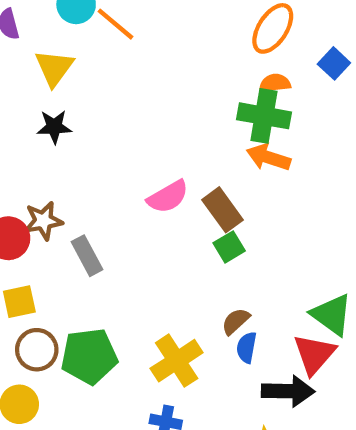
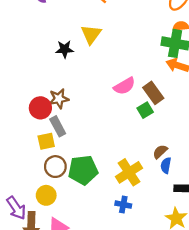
yellow triangle: (54, 68) -> (91, 34), moved
green square: (229, 247) -> (145, 110), moved
gray rectangle: (87, 256) -> (58, 126), moved

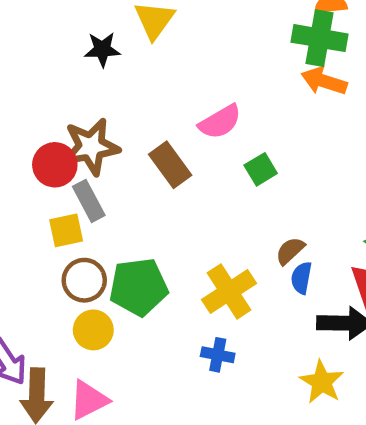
brown rectangle: (153, 93) -> (170, 165), moved
brown star: (59, 99) -> (91, 147), size x1.4
yellow circle: (46, 195) -> (93, 330), moved

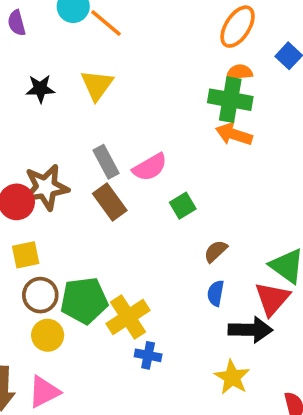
black star: (102, 49) -> (40, 89), moved
gray rectangle: (89, 201) -> (106, 162), moved
brown semicircle: (290, 251) -> (216, 251), moved
yellow cross: (229, 291) -> (128, 317), moved

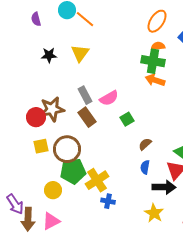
brown circle: (40, 295) -> (67, 149), moved, size x1.4

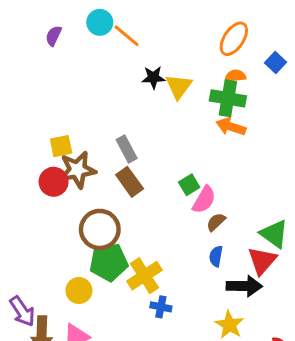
purple semicircle: (36, 19) -> (54, 36), turned 40
yellow triangle: (80, 53) -> (179, 86), moved
black star: (49, 55) -> (153, 77), moved
pink semicircle: (109, 98) -> (204, 200), moved, turned -30
yellow square: (41, 146) -> (61, 146), moved

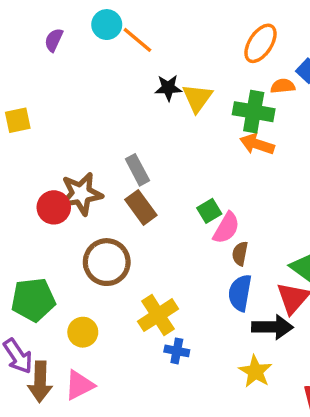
orange semicircle: (235, 76) -> (283, 86), moved
yellow square: (61, 146) -> (18, 120), moved
brown semicircle: (216, 222) -> (240, 254), turned -36
blue semicircle: (216, 256) -> (240, 293), size x1.5
green pentagon: (109, 262) -> (33, 300), moved

